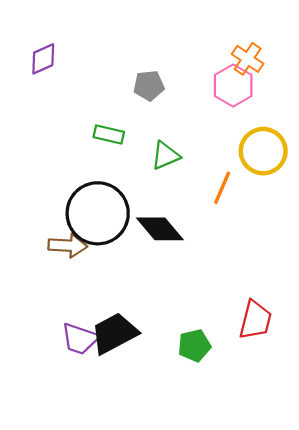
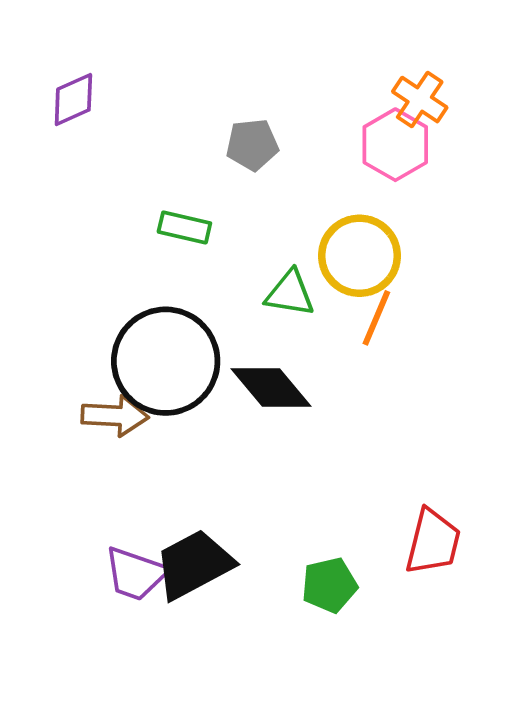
yellow circle: (263, 151) -> (360, 256), moved
green triangle: (165, 156) -> (290, 293), moved, turned 32

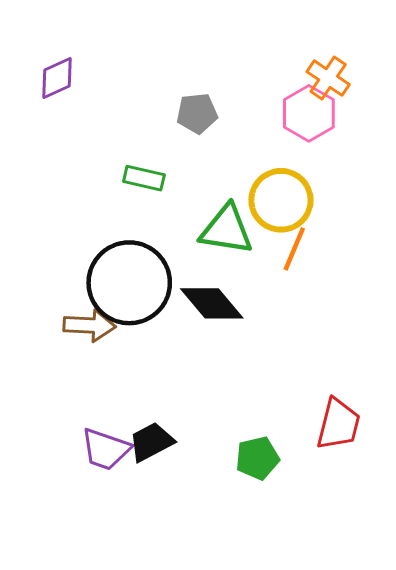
green triangle: (290, 293) -> (226, 230), size x1.4
black trapezoid: (194, 564) -> (151, 442), size x0.7

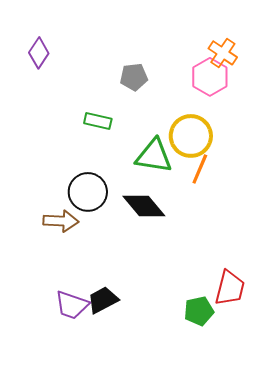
purple diamond: (57, 78) -> (39, 53), turned -32
black circle: (129, 283) -> (88, 192), size x0.7
green pentagon: (257, 458) -> (199, 311), moved

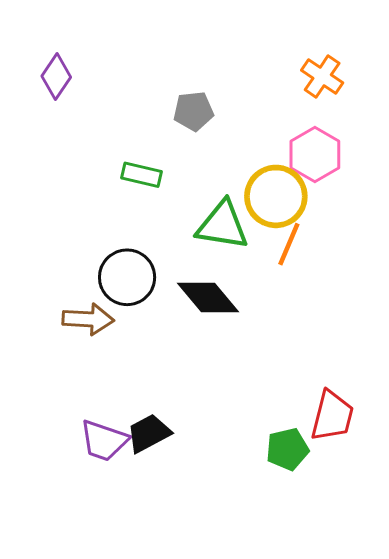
pink hexagon: (210, 77) -> (315, 155), moved

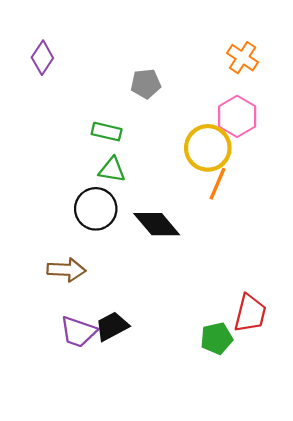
green triangle: (222, 225) -> (112, 170), moved, size x0.7
brown arrow: (88, 319) -> (66, 270), moved

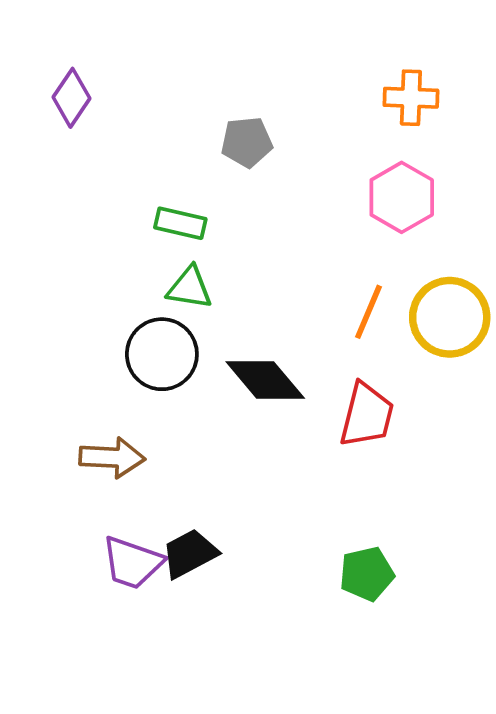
orange cross: (243, 58) -> (411, 98), turned -32
yellow circle: (208, 148) -> (450, 317), moved
red trapezoid: (250, 313) -> (367, 415), moved

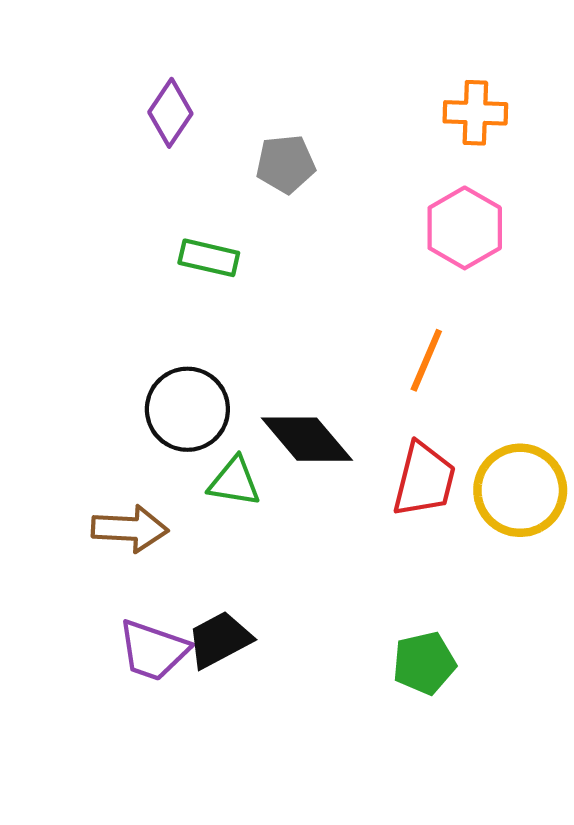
purple diamond: (71, 98) -> (170, 113), moved
green triangle: (190, 288) -> (234, 482), moved
yellow circle: (450, 317) -> (520, 490), moved

